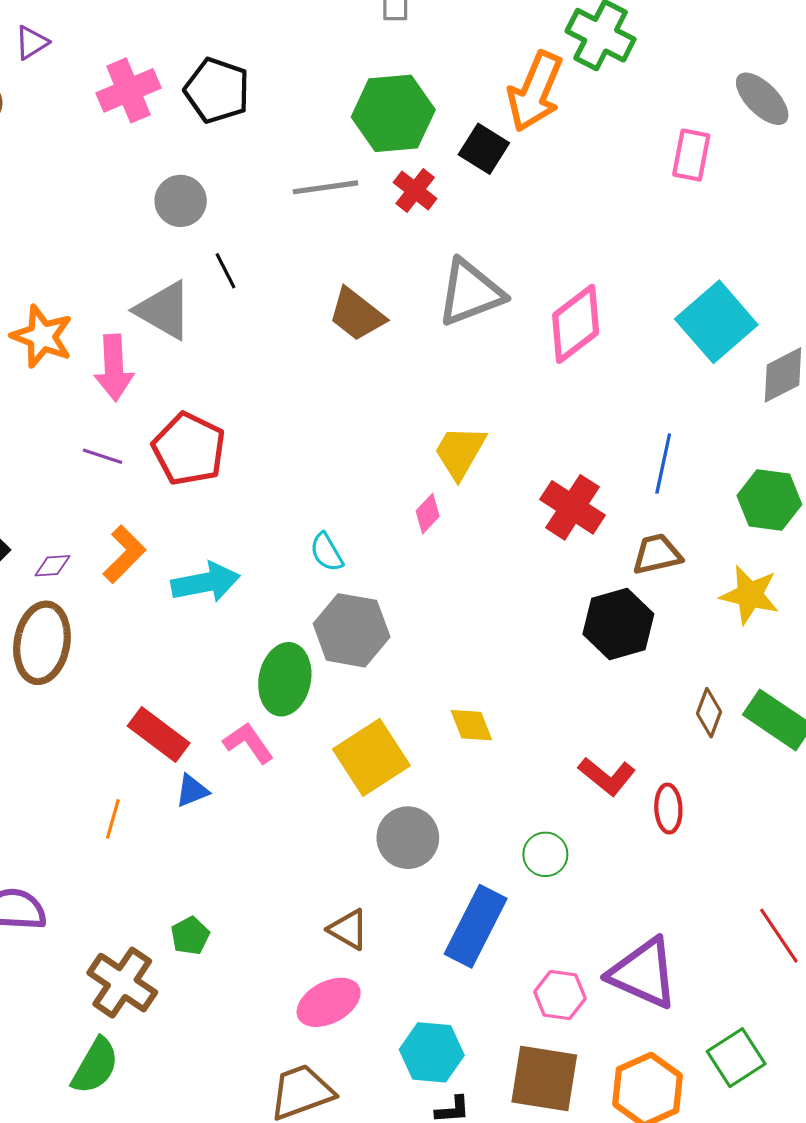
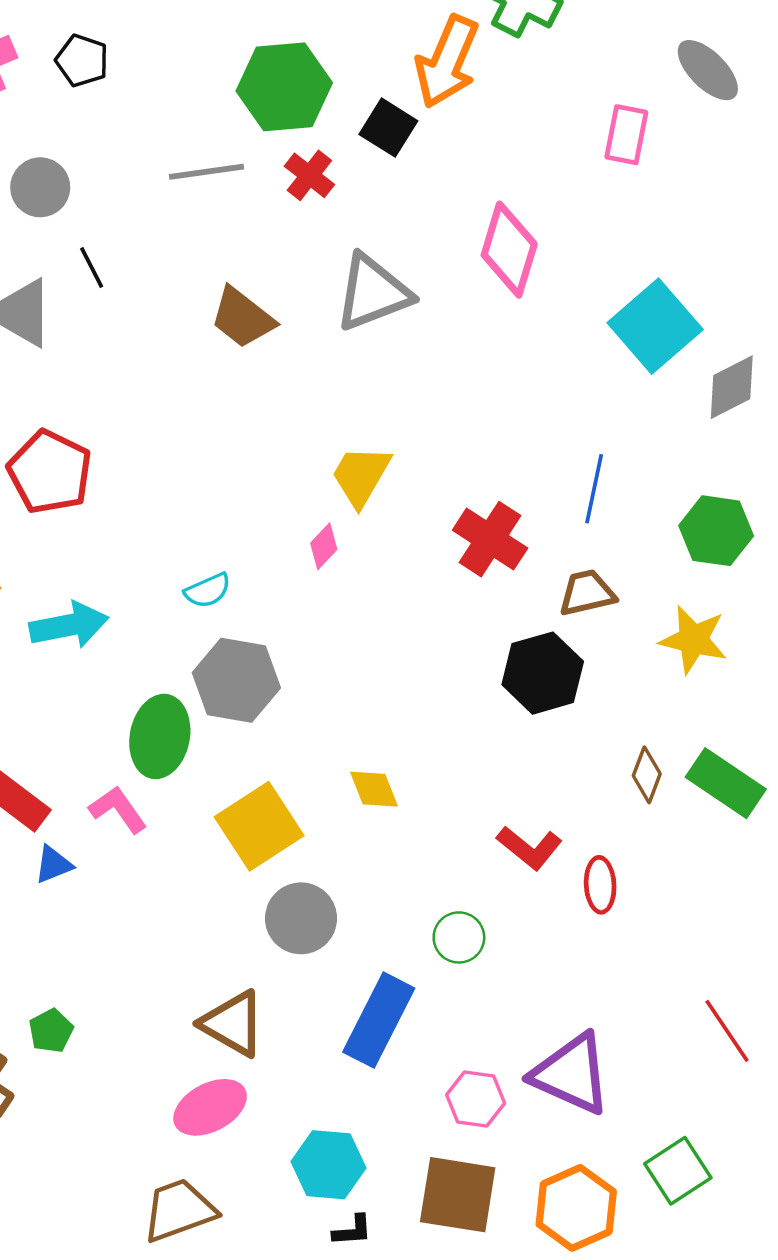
black pentagon: (217, 90) -> (82, 61), size x0.7
pink diamond: (576, 324) -> (509, 250), moved, turned -36
cyan semicircle: (327, 552) -> (208, 591), turned -84
brown triangle: (348, 929) -> (233, 1024), size x1.4

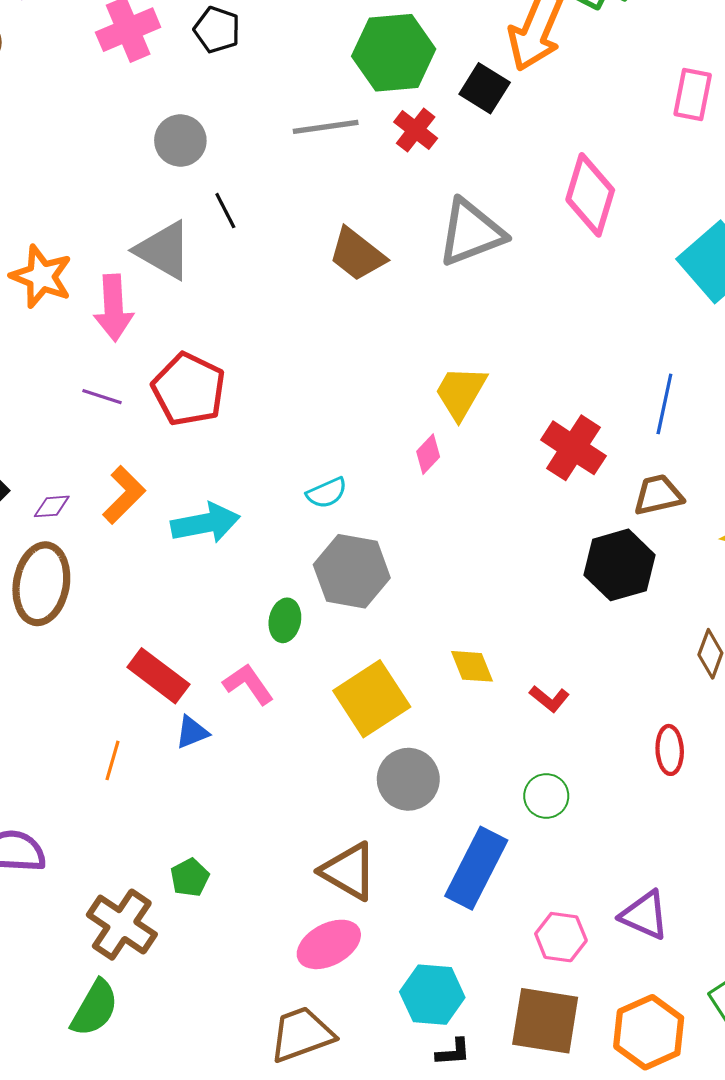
green ellipse: (160, 736) -> (285, 620), size x0.6
red L-shape: (530, 848) -> (549, 699), moved, size x0.7
purple triangle: (571, 1074) -> (645, 915), size x0.7

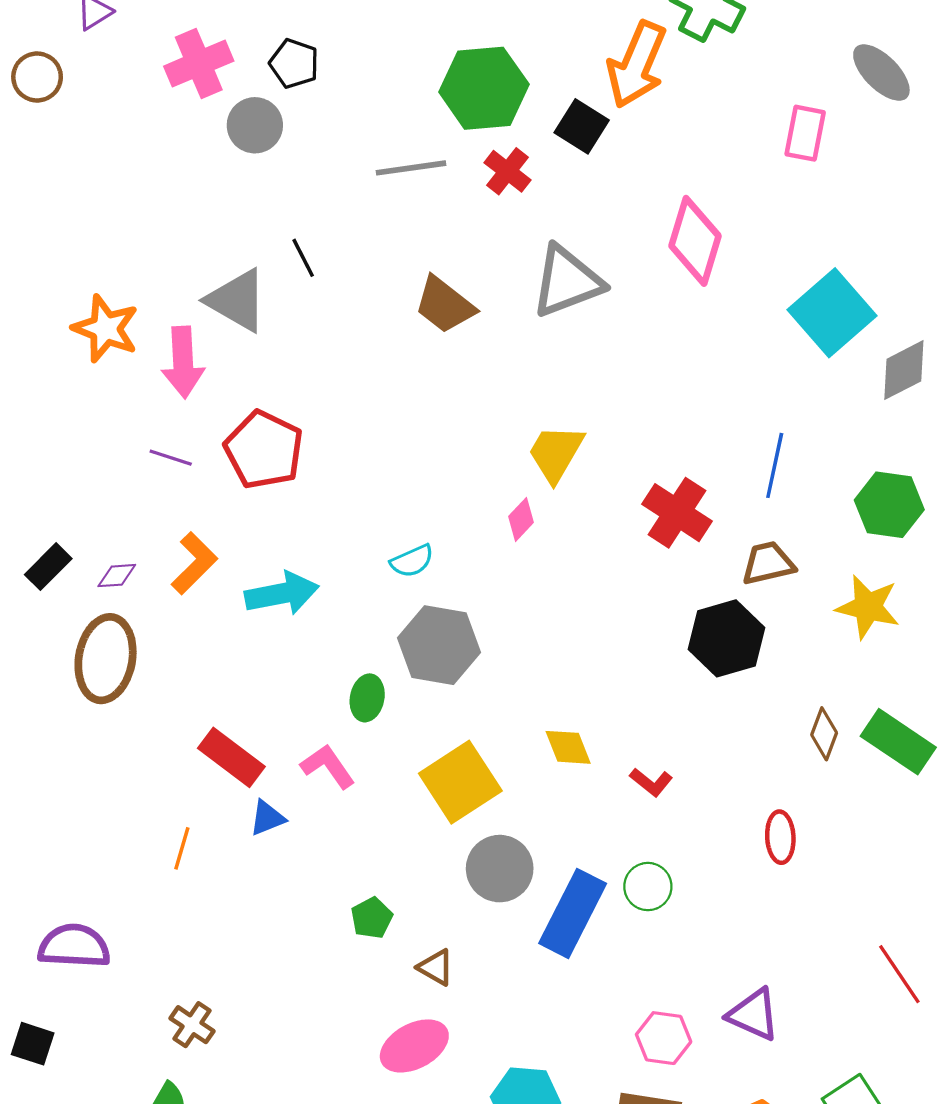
gray circle: (180, 141) -> (255, 125), moved
blue rectangle: (476, 868) -> (573, 913), moved
brown triangle: (349, 871) -> (436, 967), size x0.6
green pentagon: (190, 878) -> (372, 918), moved
brown cross: (122, 925) -> (192, 1025), size x0.6

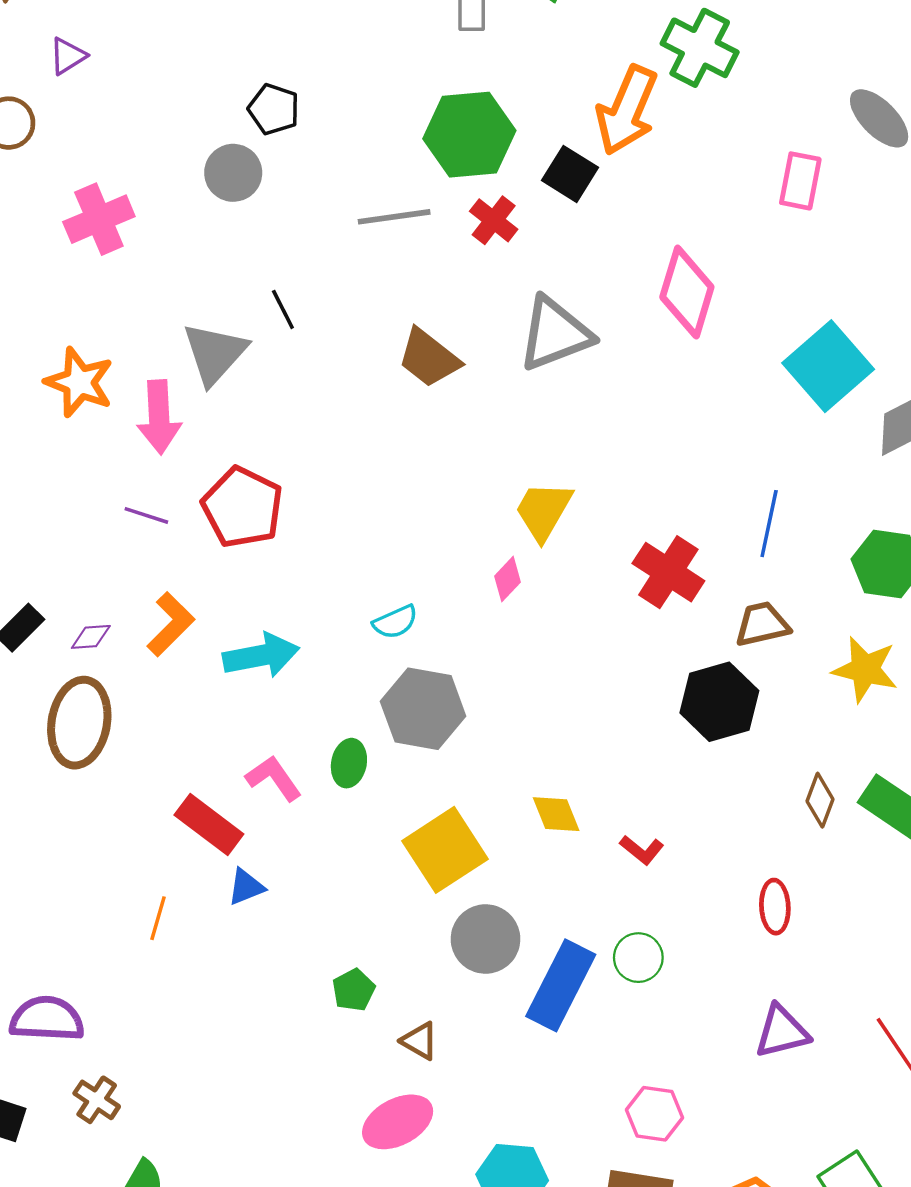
pink cross: (199, 64) -> (99, 219), moved
gray triangle: (237, 300) -> (215, 353), turned 42
pink L-shape: (328, 766) -> (274, 778), moved
purple triangle: (753, 1015) -> (782, 1032), moved, turned -38
brown cross: (192, 1025) -> (97, 1100), moved

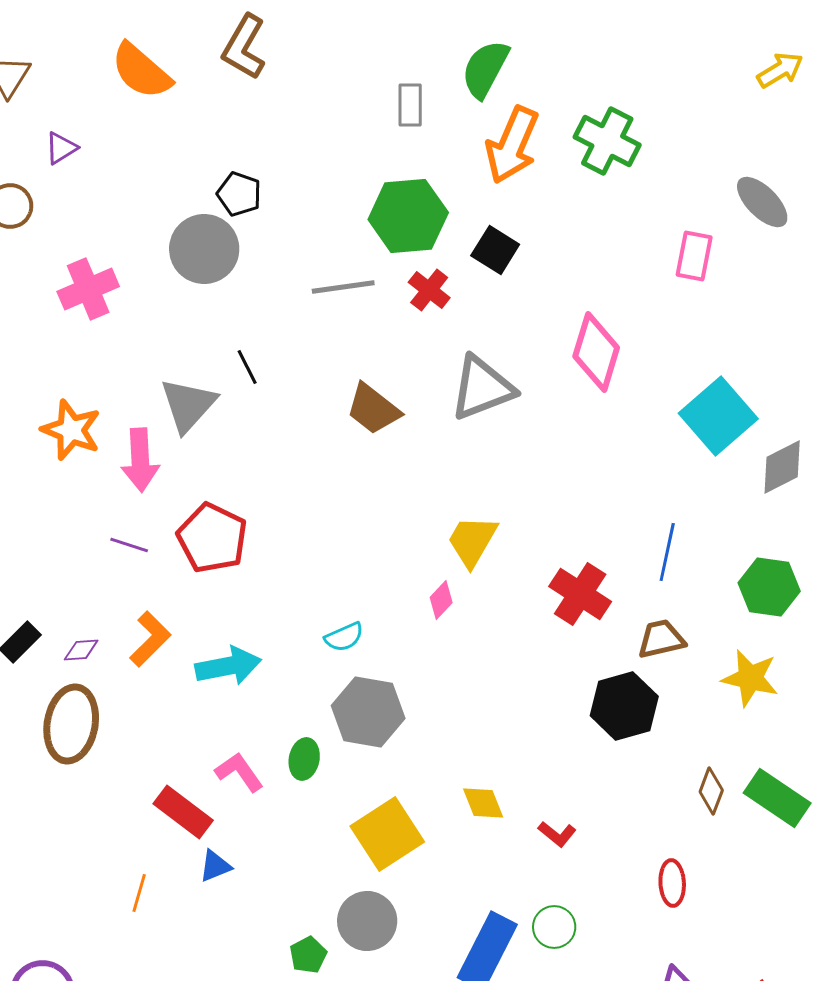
orange arrow: (627, 110) -> (512, 145), moved
gray circle: (233, 173) -> (204, 249), size x1.4
gray circle: (486, 939) -> (367, 921), moved

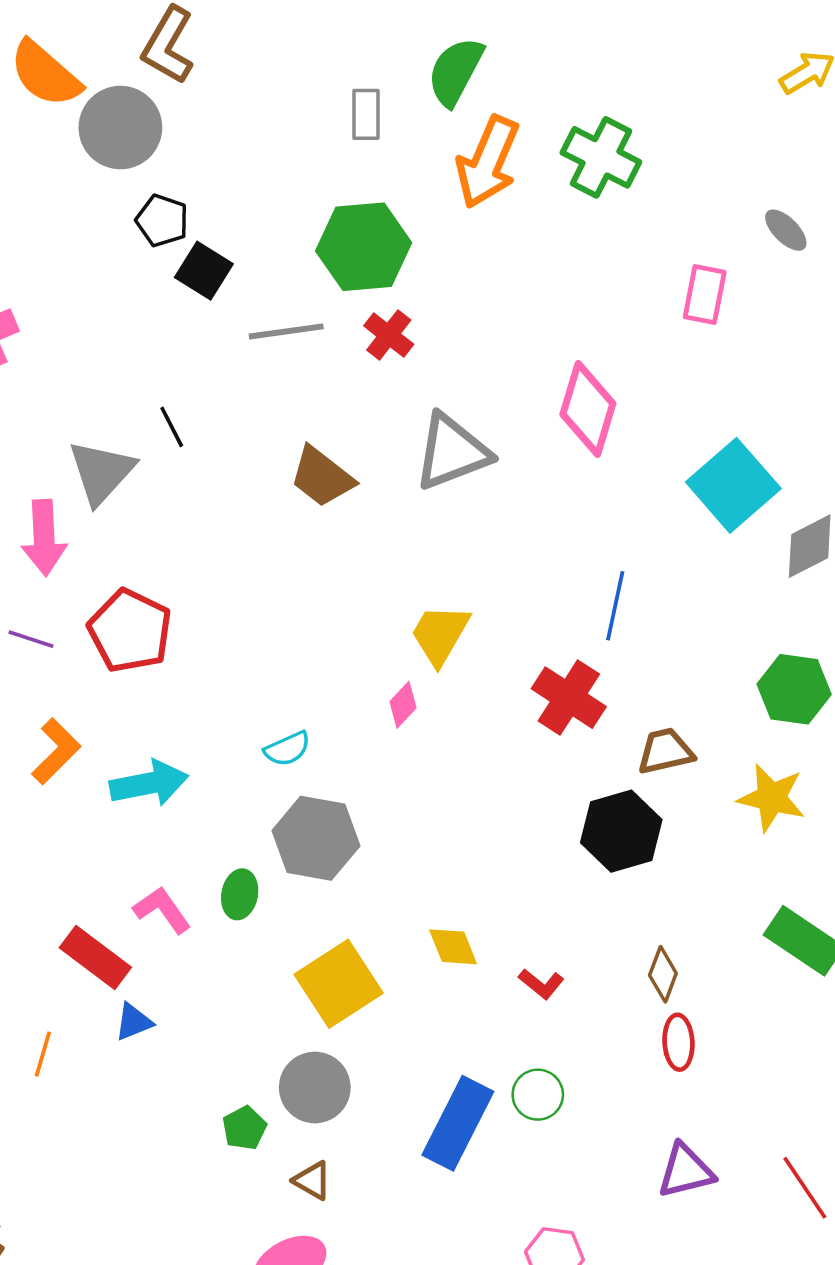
gray ellipse: (762, 202) -> (786, 230), size x0.7
gray circle: (204, 249) -> (120, 128), moved
black square: (495, 250) -> (204, 271), moved
blue line: (667, 552) -> (615, 606), moved
brown diamond: (711, 791) -> (663, 974), moved

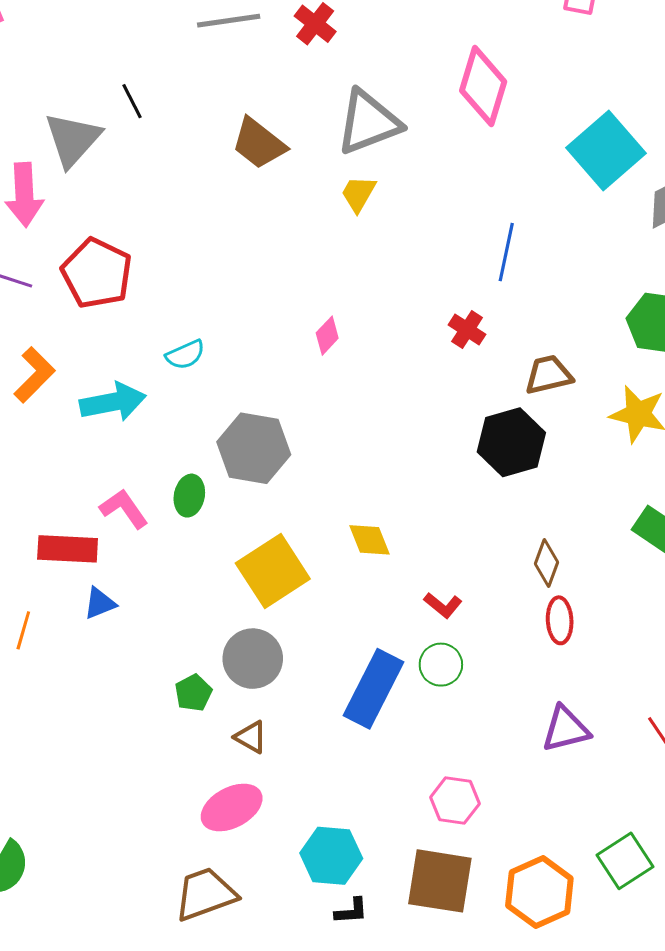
yellow trapezoid: (440, 634) -> (358, 194), moved, size x0.7
red cross: (569, 698) -> (467, 330), size x0.6
cyan semicircle: (287, 749) -> (185, 355), moved
red rectangle: (95, 958) -> (68, 549), turned -34
red L-shape: (541, 984) -> (443, 605), moved

